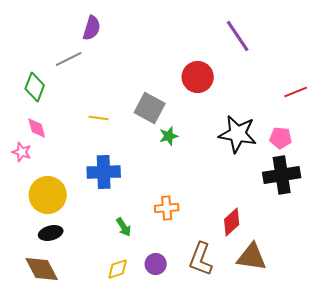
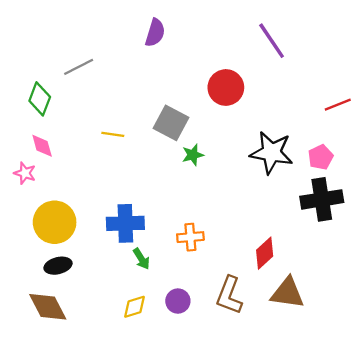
purple semicircle: (92, 28) -> (155, 33), moved
pink pentagon: (281, 138) -> (321, 157), turned -30
blue cross: (104, 172) -> (125, 223), moved

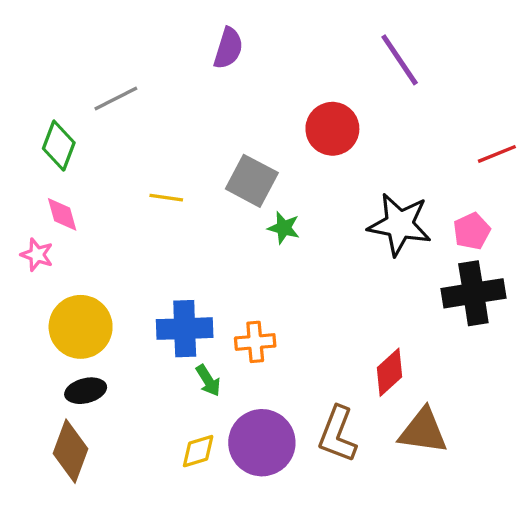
green star: (193, 155) -> (284, 228), turned 30
orange cross: (190, 237) -> (255, 342), moved
purple circle: (178, 301) -> (262, 443), size x1.8
brown diamond: (48, 307) -> (71, 451), turned 48

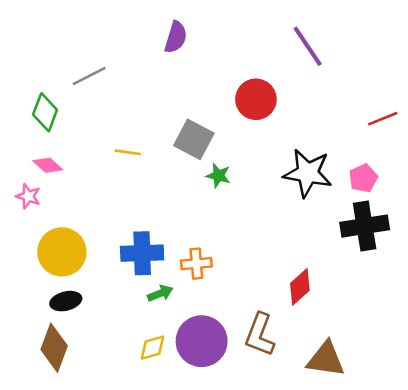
pink diamond: (62, 214) -> (48, 165), turned -32
green arrow: (208, 381) -> (160, 293), turned -80
brown triangle: (423, 431) -> (326, 359), moved

